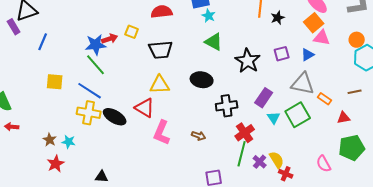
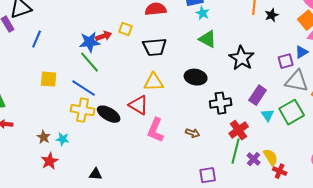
purple square: (282, 54) -> (286, 61), moved

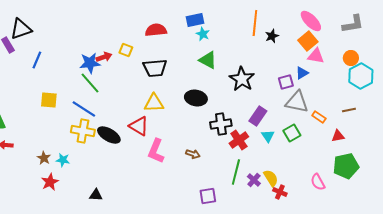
green square: (292, 112) -> (292, 133), size x0.7
red cross: (239, 130) -> (239, 140), moved

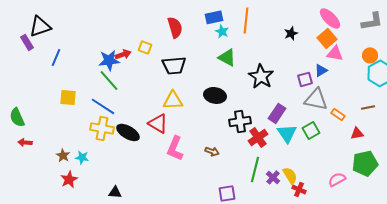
orange line: (255, 23) -> (246, 20), moved
red semicircle: (156, 30) -> (175, 27), turned 80
cyan triangle: (268, 136) -> (287, 133), size x1.5
pink semicircle: (318, 182) -> (337, 179), turned 90

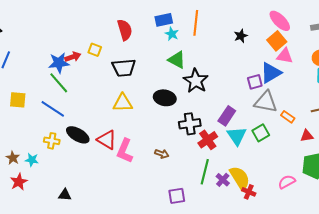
blue triangle: (321, 70) -> (271, 73), size x1.6
black star: (261, 76) -> (196, 81), moved
red triangle: (158, 123) -> (107, 140), moved
yellow cross: (102, 128) -> (52, 141), moved, size x0.7
yellow semicircle: (290, 175) -> (240, 178), size x1.4

